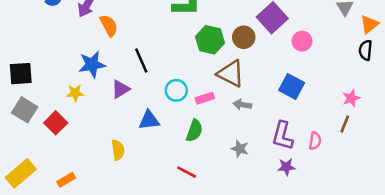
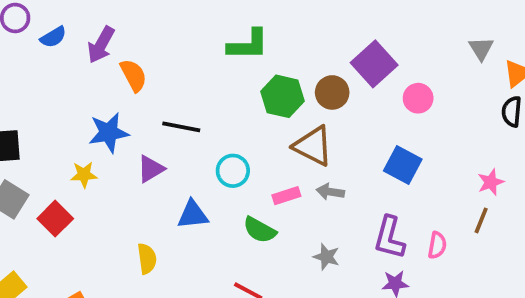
black line: (141, 61) -> (181, 127), turned -55
pink rectangle: (205, 98) -> (286, 196), moved
green semicircle: (194, 131) -> (260, 230), turned 100

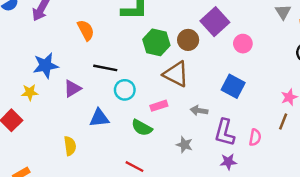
orange semicircle: (134, 75) -> (86, 30), moved
black line: (181, 127) -> (105, 68), moved
gray arrow: (330, 192) -> (199, 111), moved

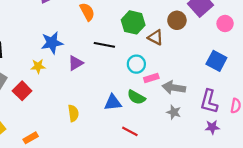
green hexagon: (156, 42) -> (133, 22), moved
brown triangle: (176, 74) -> (156, 37), moved, size x0.7
cyan circle: (125, 90) -> (136, 64), moved
gray arrow: (199, 111) -> (174, 88), moved, size x1.5
blue triangle: (99, 118) -> (113, 103), moved

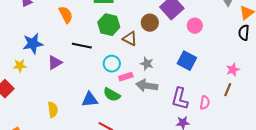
gray star: (174, 112) -> (147, 64), moved

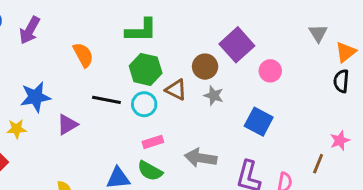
cyan circle: (112, 64) -> (144, 104), moved
gray star: (147, 64) -> (214, 96), moved
pink star: (233, 70) -> (340, 140), moved
pink rectangle: (126, 77) -> (153, 142), moved

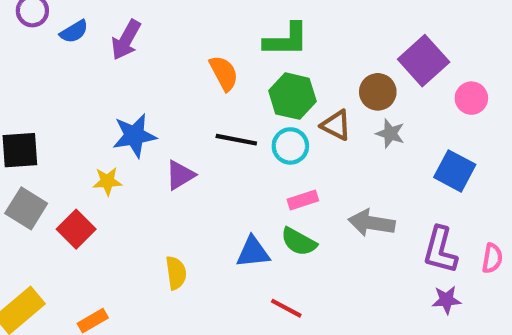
orange semicircle: (83, 55) -> (224, 73), moved

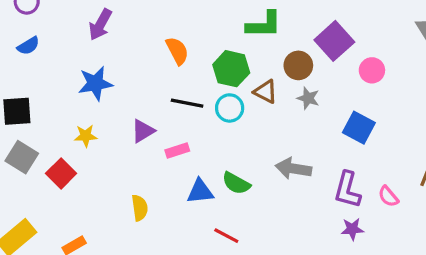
blue semicircle: (74, 32) -> (28, 46), moved
green L-shape: (286, 40) -> (264, 25), moved
blue star: (134, 136) -> (95, 83), moved
pink rectangle: (303, 200) -> (177, 151), moved
pink semicircle: (492, 258) -> (388, 196), turned 130

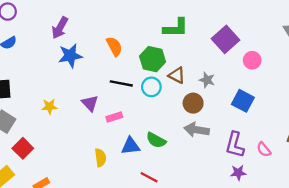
brown circle: (298, 65) -> (193, 103), moved
blue star: (95, 83) -> (70, 56), moved
purple triangle: (143, 131) -> (90, 103), turned -42
red square: (61, 173) -> (23, 148), moved
yellow semicircle: (140, 208) -> (100, 158), moved

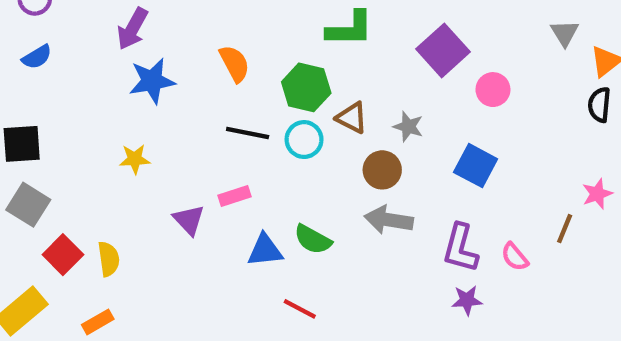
purple triangle: (90, 103) -> (189, 220), moved
yellow star: (49, 107) -> (135, 159), moved
yellow semicircle: (100, 158) -> (109, 259), moved

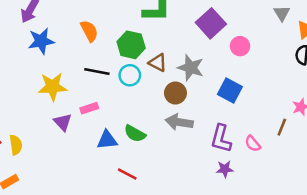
gray star: (408, 126) -> (191, 68), size x1.5
yellow star: (135, 159) -> (53, 87), moved, size x1.6

